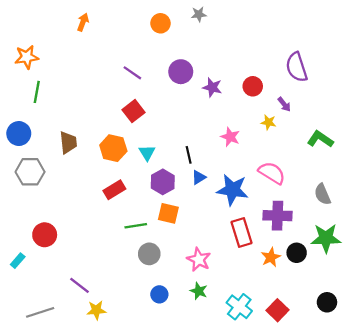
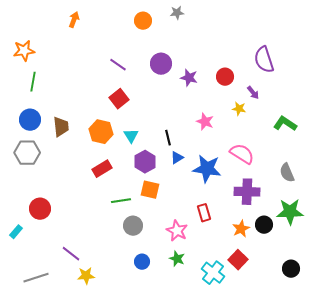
blue circle: (19, 134) -> (30, 120), moved
red rectangle: (241, 233) -> (204, 213), moved, size x0.7
red square: (277, 310) -> (238, 260), moved

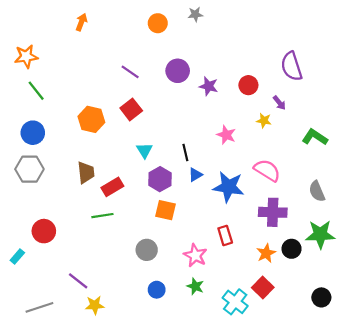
green line: (33, 82) -> (36, 91), turned -48
brown trapezoid: (61, 127) -> (86, 172), moved
orange hexagon: (101, 132) -> (91, 119), moved
green line: (121, 201) -> (102, 216), moved

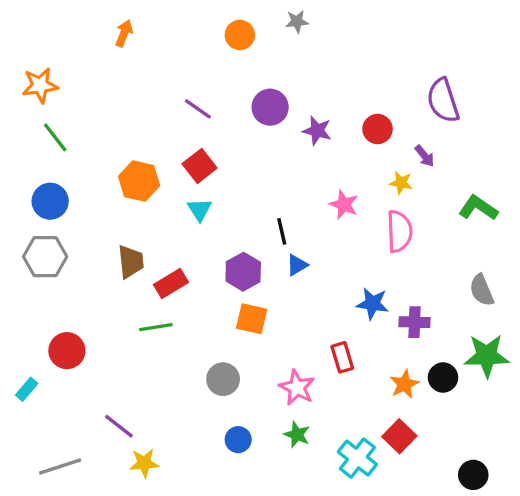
cyan triangle: (144, 150) -> (200, 210), moved
pink semicircle: (267, 170) -> (399, 231), moved, turned 56
blue star: (228, 187) -> (372, 304), moved, size x0.7
purple cross: (273, 212) -> (414, 322), size x0.7
black circle: (321, 297) -> (473, 475), moved

